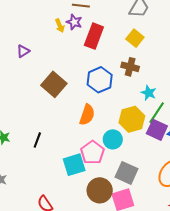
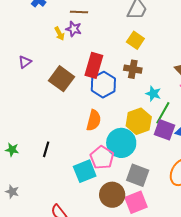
red rectangle: (94, 36) -> (94, 65), moved
brown square: (54, 84) -> (62, 79), moved
cyan circle: (113, 139) -> (121, 143), size x1.5

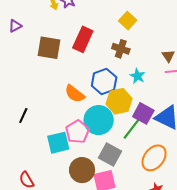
brown square: (62, 79) -> (49, 48), turned -35
blue hexagon: (103, 85) -> (104, 81), moved
green line: (163, 113) -> (132, 129), moved
orange semicircle: (94, 120) -> (75, 94), turned 105

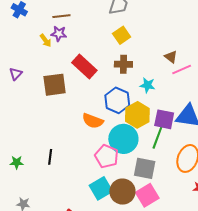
yellow square: (128, 21) -> (122, 35), turned 30
red rectangle: (83, 39) -> (84, 66), turned -55
cyan square: (58, 143) -> (101, 188), moved

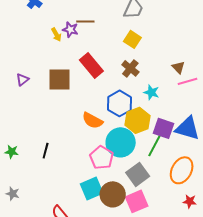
brown line: (61, 16) -> (85, 21), moved
yellow square: (122, 35) -> (132, 39), turned -30
brown cross: (123, 64) -> (130, 68), turned 30
purple triangle: (16, 74) -> (22, 80), moved
gray square: (145, 168) -> (138, 174), turned 35

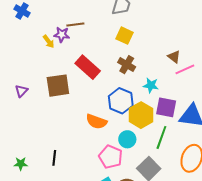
purple square: (164, 128) -> (166, 107), moved
cyan circle: (121, 142) -> (127, 139), size x0.6

